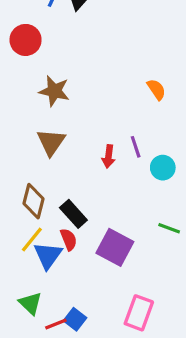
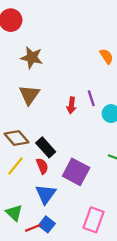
brown diamond: (34, 201) -> (16, 138), turned -55
blue triangle: (48, 255) -> (46, 194), moved

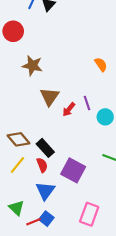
brown triangle: (29, 95) -> (50, 97), moved
red arrow: (71, 105) -> (69, 109), turned 32

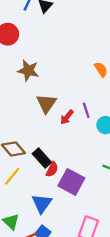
red semicircle: (42, 165) -> (52, 169), moved, turned 48

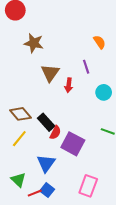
purple line: (86, 110) -> (86, 67), moved
red arrow: (67, 117) -> (69, 85), turned -32

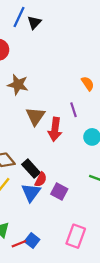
red arrow: (69, 85) -> (55, 129), size x1.5
purple square: (73, 144) -> (59, 191), size x0.7
blue triangle: (46, 163) -> (31, 193), moved

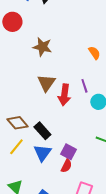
brown star: (18, 85) -> (42, 47), moved
purple line: (73, 110) -> (84, 86), moved
red semicircle: (41, 179) -> (66, 166), moved

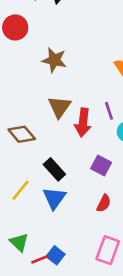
brown diamond: (17, 123) -> (22, 134), moved
purple square: (68, 152) -> (101, 165), moved
red semicircle: (66, 166) -> (104, 203), moved

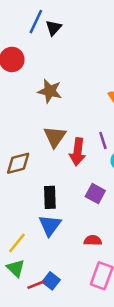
brown diamond: (22, 134) -> (18, 163), turned -64
black rectangle: (54, 169) -> (50, 197), turned 40
yellow line: (20, 190) -> (17, 243), moved
red semicircle: (104, 203) -> (93, 240), moved, turned -114

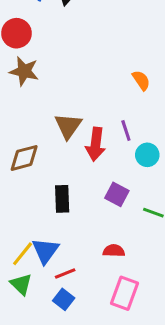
brown star: (50, 91) -> (24, 71), moved
blue triangle: (50, 225) -> (45, 251), moved
red line: (36, 285) -> (65, 273), moved

